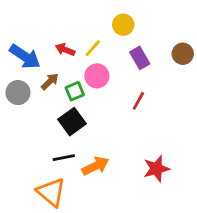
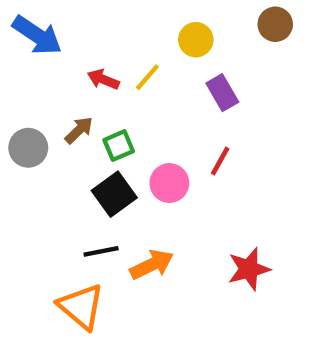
brown circle: (183, 54) -> (275, 24), moved
blue arrow: (25, 57) -> (37, 35), moved
pink circle: (97, 76) -> (169, 183), moved

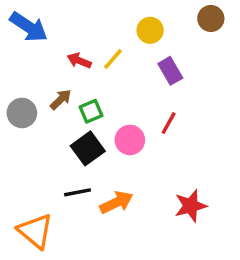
orange triangle: (81, 307) -> (35, 231), moved

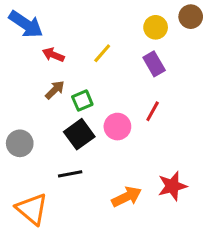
yellow circle: (150, 30) -> (156, 27), moved
red arrow: (79, 61) -> (53, 55), moved
gray circle: (22, 113) -> (20, 143), moved
orange arrow: (116, 202) -> (127, 197), moved

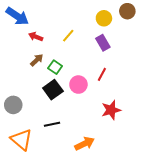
green square: (82, 101) -> (55, 67), turned -32
gray circle: (20, 143) -> (13, 105), moved
black line: (70, 174) -> (52, 124), moved
red star: (172, 186) -> (111, 110), moved
orange arrow: (127, 197) -> (85, 144), moved

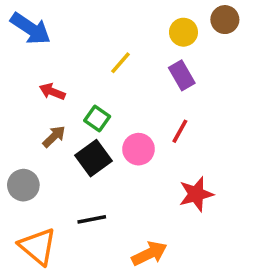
red arrow: (36, 37) -> (52, 92), moved
brown arrow: (37, 60) -> (54, 137), moved

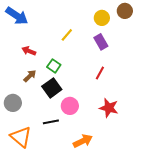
pink circle: (139, 149) -> (70, 106), moved
red star: (196, 194) -> (109, 108), turned 30

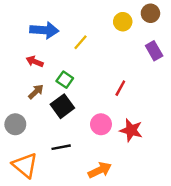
blue arrow: (17, 16) -> (44, 30), moved, turned -30
purple rectangle: (101, 42) -> (154, 51), moved
pink circle: (70, 106) -> (101, 124), moved

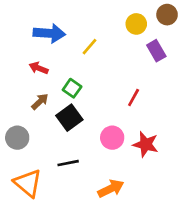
purple rectangle: (154, 51) -> (156, 51), moved

